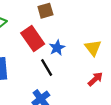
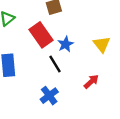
red arrow: (95, 79) -> (91, 82), moved

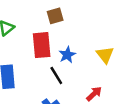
red rectangle: (41, 35) -> (42, 45), turned 30

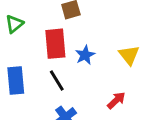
black line: (56, 75) -> (57, 81), moved

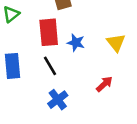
blue star: (85, 55) -> (76, 43), turned -30

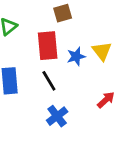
blue star: (76, 43) -> (76, 56), turned -30
yellow triangle: (116, 43) -> (102, 51), moved

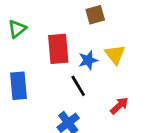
brown square: (63, 13) -> (95, 15), moved
black line: (49, 81) -> (78, 86), moved

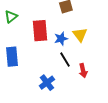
black line: (78, 86) -> (65, 60), moved
red arrow: (119, 106) -> (83, 71), turned 120

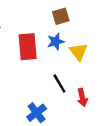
blue star: (61, 39) -> (56, 42), moved

